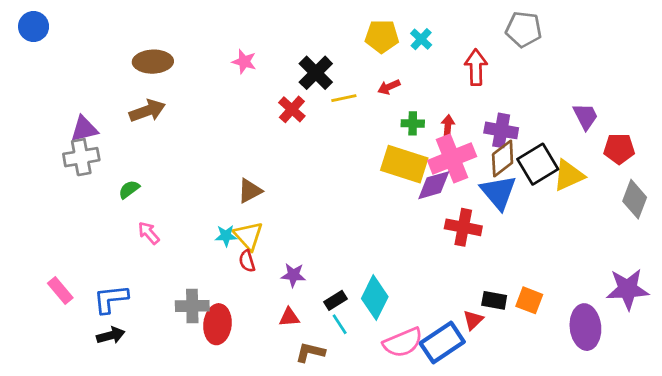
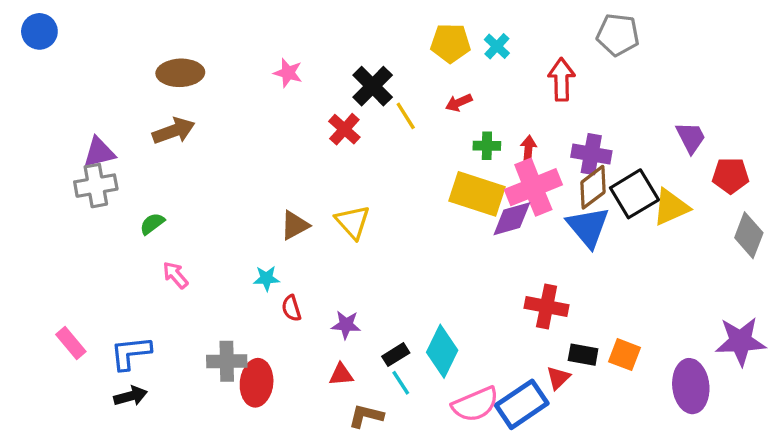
yellow line: (344, 98) -> (406, 116), turned 70
red cross: (463, 227) -> (547, 307), moved
yellow triangle: (248, 236) -> (353, 222), moved

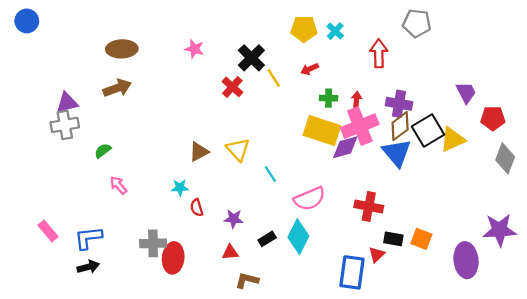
cyan line: (401, 383) -> (270, 174), moved
pink semicircle: (475, 404) -> (310, 199), moved
blue rectangle: (522, 404) -> (352, 272), turned -48

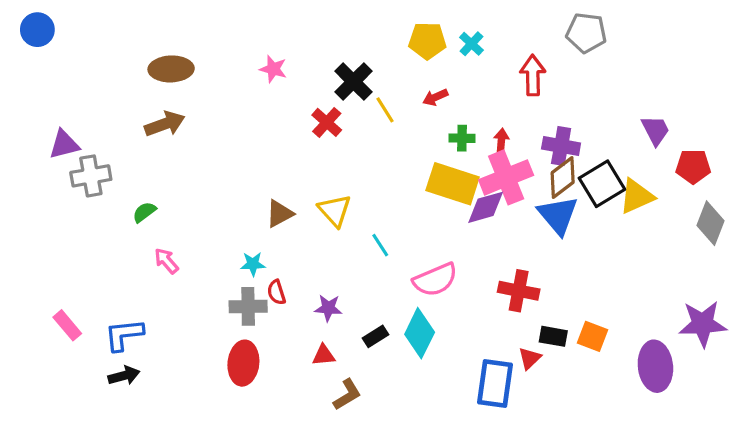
purple triangle: (67, 103) -> (64, 144), moved
gray cross: (153, 243) -> (248, 306), moved
brown L-shape: (247, 280) -> (347, 395), turned 135

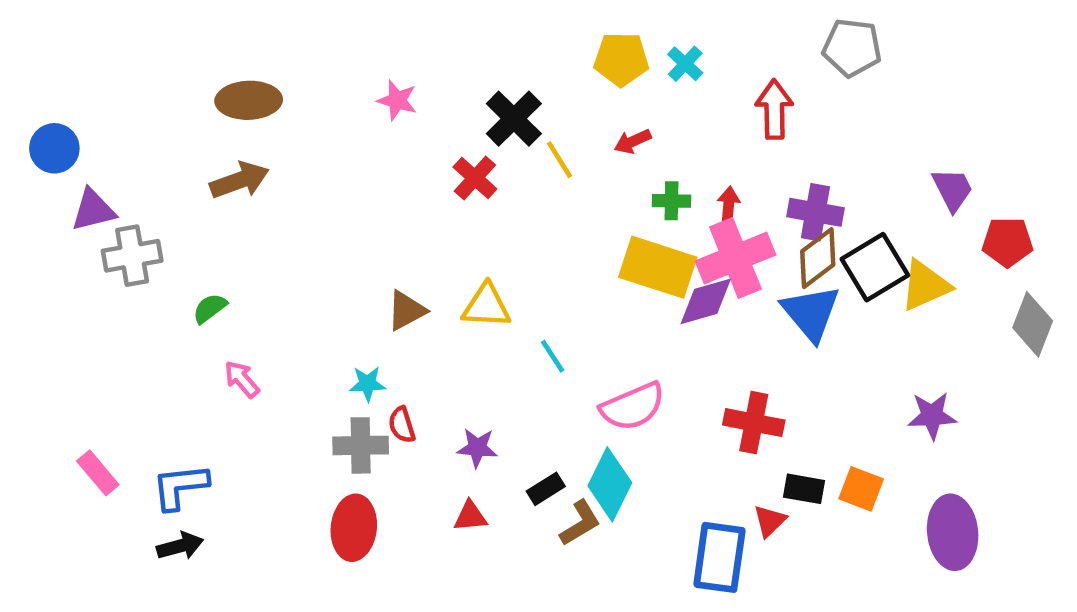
blue circle: (37, 30) -> (54, 148), moved
yellow triangle: (335, 210) -> (486, 306), turned -45
purple star: (703, 324) -> (932, 416), moved, size x0.7
brown L-shape: (347, 395) -> (580, 523), moved

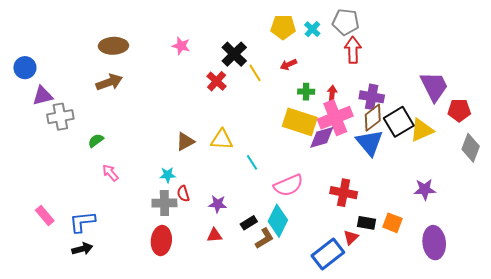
gray pentagon: (852, 48) -> (346, 22), moved
purple trapezoid: (953, 189) -> (434, 86), size x1.5
blue rectangle: (719, 557) -> (328, 254), turned 44

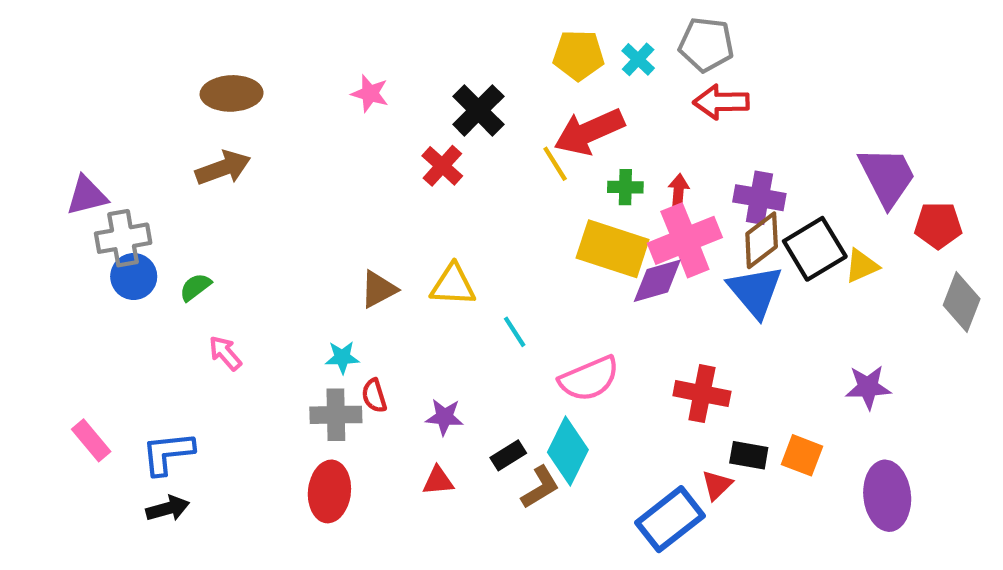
red arrow: (353, 50) -> (721, 102), turned -90
red arrow: (288, 65) -> (589, 132), size x2.0
blue circle: (25, 68) -> (134, 276), moved
yellow line: (255, 73) -> (555, 164), moved
yellow triangle: (422, 130) -> (862, 266), size x0.7

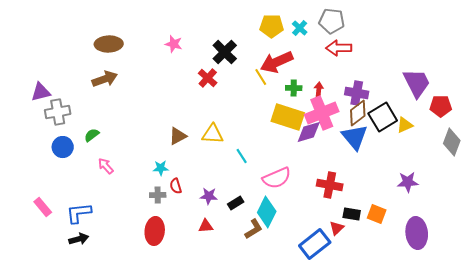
blue circle: (134, 276) -> (63, 147), moved
gray cross: (336, 415) -> (158, 195), size x0.7
black rectangle: (508, 455) -> (236, 203), moved

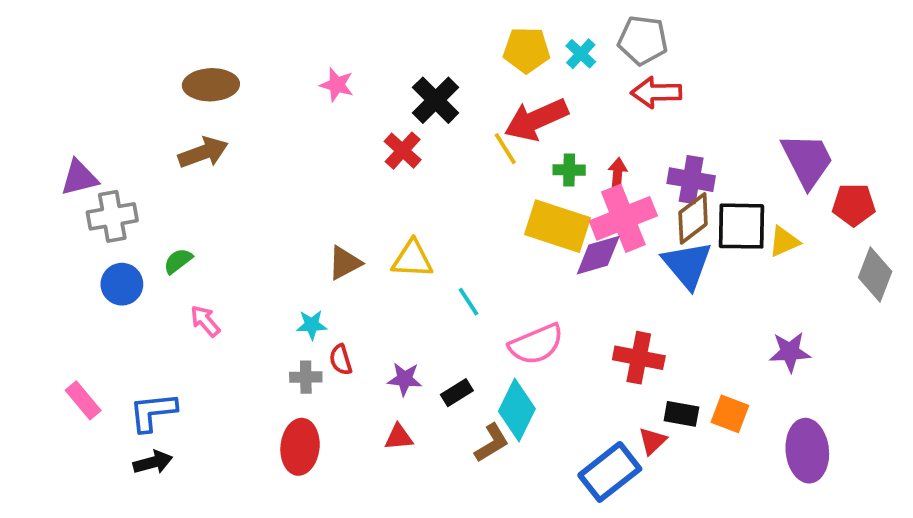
black square: (383, 117) -> (741, 226), turned 32

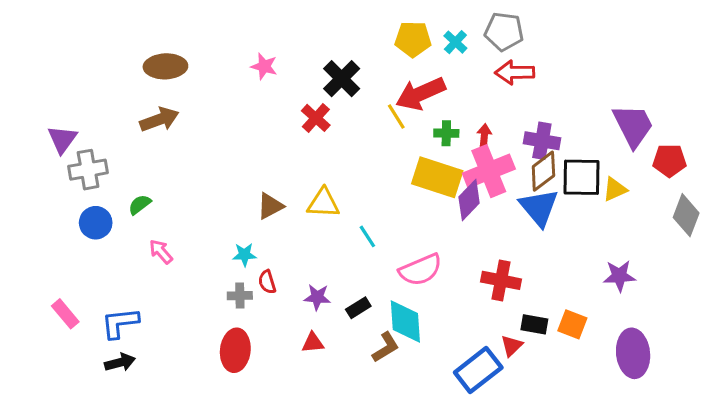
purple triangle: (79, 178) -> (62, 139), turned -40
purple diamond: (598, 255) -> (469, 200), turned -30
cyan diamond: (517, 410) -> (405, 321), turned -30

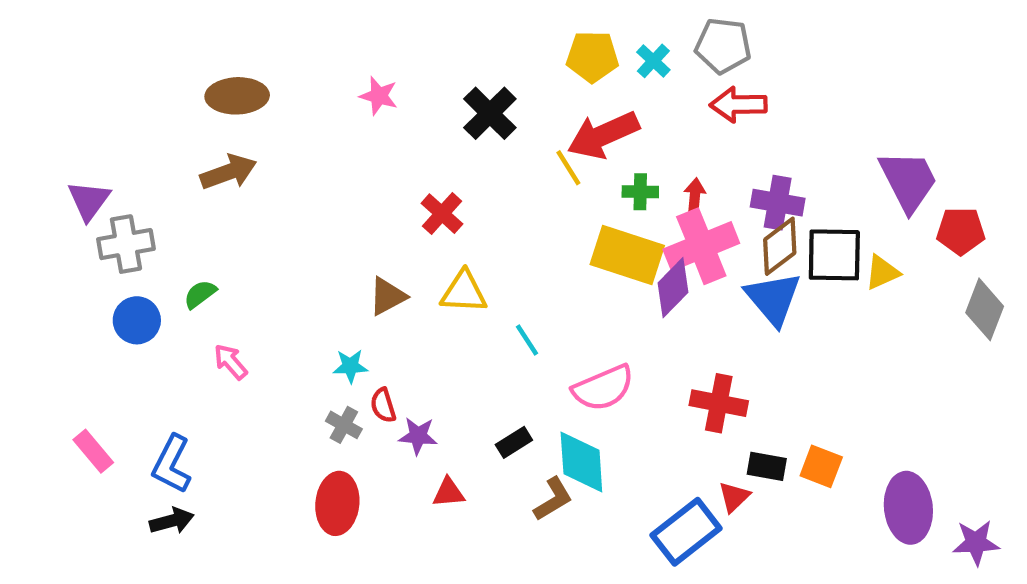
red cross: (316, 118) -> (442, 214), moved
purple star: (619, 276) -> (976, 543), moved
gray cross: (240, 296) -> (344, 425), turned 30
purple star: (317, 297) -> (418, 436), moved
blue L-shape: (120, 323) -> (172, 464), turned -57

